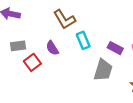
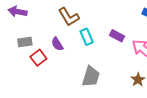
purple rectangle: (115, 48) -> (117, 36), moved
gray trapezoid: (103, 70) -> (91, 77), moved

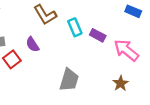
cyan rectangle: (87, 37) -> (75, 27), moved

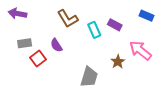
purple rectangle: (98, 35) -> (115, 25), moved
brown star: (121, 83) -> (118, 62), moved

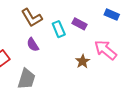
purple semicircle: (56, 45) -> (33, 45), moved
gray trapezoid: (89, 77) -> (26, 79), moved

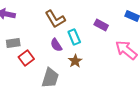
cyan rectangle: (59, 29) -> (74, 37), moved
brown star: (83, 61) -> (75, 61), moved

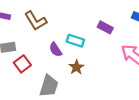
brown L-shape: (55, 19) -> (36, 21), moved
cyan rectangle: (74, 37) -> (75, 41), turned -49

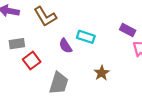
purple rectangle: (105, 27) -> (128, 30), moved
brown star: (76, 67) -> (102, 73), moved

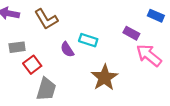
brown star: (102, 73) -> (105, 77), size x1.6
gray trapezoid: (59, 83) -> (46, 89), moved

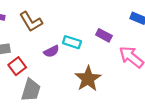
purple rectangle: (131, 33) -> (104, 35), moved
purple semicircle: (67, 49) -> (51, 51), turned -84

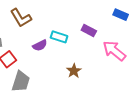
brown star: (88, 79) -> (74, 71), size x0.6

